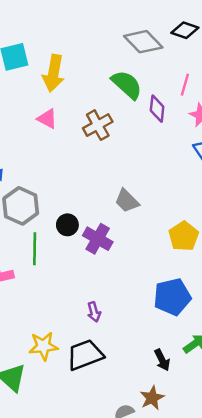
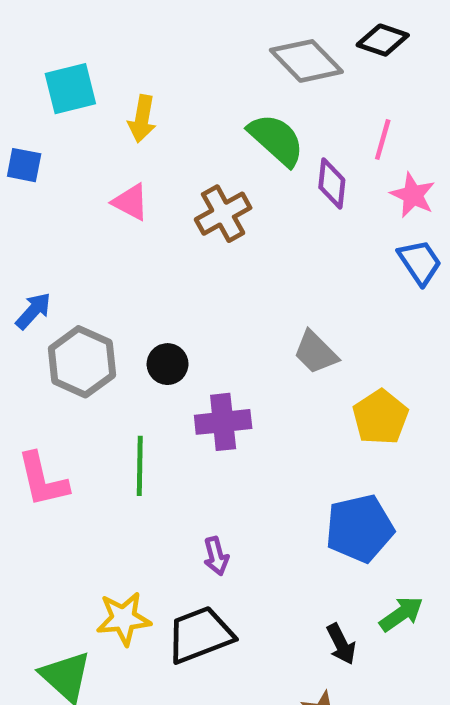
yellow arrow: (54, 73) -> (142, 119), size x0.7
gray trapezoid: (127, 201) -> (316, 352), moved
black circle: (67, 225) -> (168, 364), moved
purple cross: (98, 239) -> (223, 422), turned -36
green line: (35, 249) -> (140, 466), moved

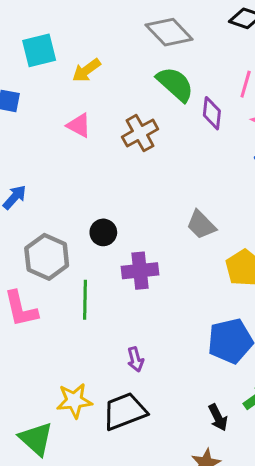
gray diamond: (306, 61) -> (169, 32), moved
yellow arrow: (142, 119) -> (86, 70), turned 44
gray hexagon: (82, 362) -> (47, 257), moved

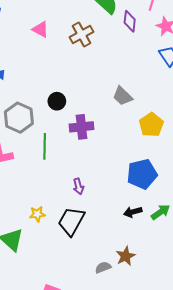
yellow star: (74, 401) -> (37, 214), size x0.7
black trapezoid: (125, 411) -> (71, 221), turned -40
black arrow: (218, 417) -> (133, 212), moved, turned 102

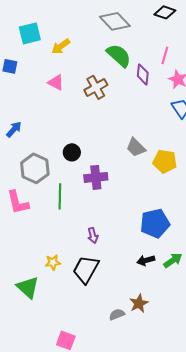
yellow pentagon: (151, 125) -> (165, 161), moved, turned -30

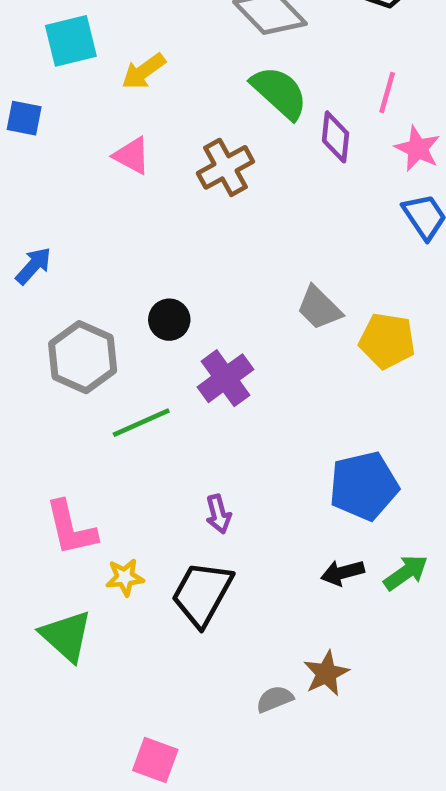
purple cross: (96, 177) -> (225, 378), turned -30
green line: (60, 196) -> (141, 423), turned 65
pink L-shape: (18, 202) -> (71, 528), moved

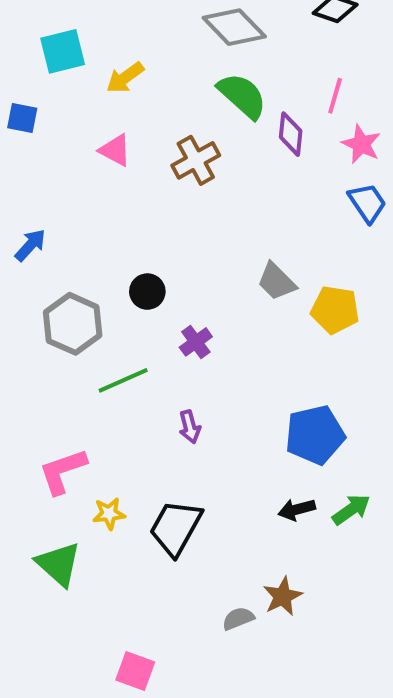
purple cross: (225, 378) -> (196, 342), size x0.7
purple arrow: (218, 514) -> (190, 427), moved
pink L-shape: (71, 528) -> (63, 471), turned 84

